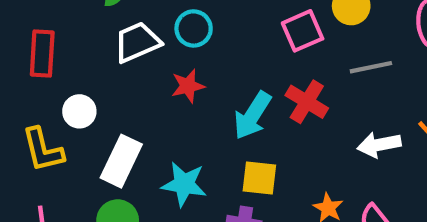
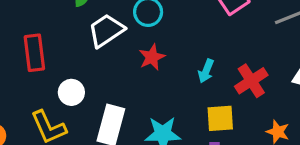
red cross: (307, 102) -> (251, 81), moved, turned 36
cyan arrow: (252, 116) -> (206, 71), size x0.6

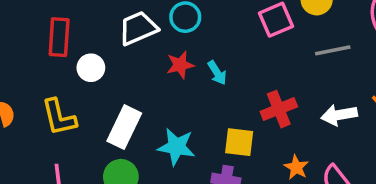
cyan arrow: (206, 71) -> (217, 73), moved, turned -65
white circle: (71, 92) -> (91, 68), moved

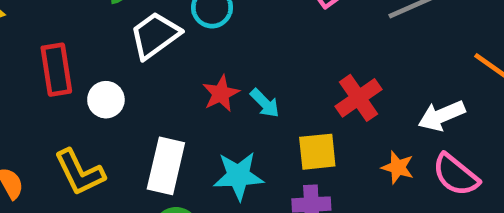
red star: (180, 65) -> (221, 94), moved
cyan arrow: (217, 73) -> (265, 103), moved
white arrow: (339, 115) -> (442, 116), moved

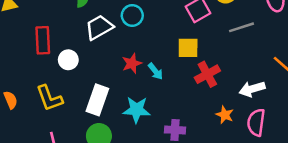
yellow square: (317, 152) -> (188, 48), moved
pink semicircle: (456, 175) -> (256, 122), turned 52

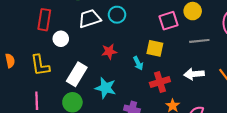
cyan arrow: (155, 71) -> (138, 63), moved
red cross: (207, 74) -> (160, 82), moved
white arrow: (252, 89) -> (194, 74), moved

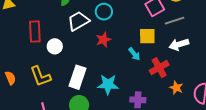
gray line: (199, 41) -> (175, 21), moved
red star: (109, 51) -> (103, 40), moved
white arrow: (194, 74) -> (179, 44), moved

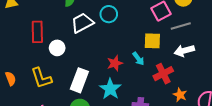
red star: (103, 40) -> (115, 63), moved
cyan star: (108, 84) -> (110, 89), turned 30

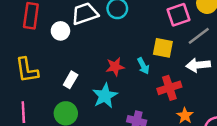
gray line: (181, 26) -> (199, 36), turned -30
white circle: (57, 48) -> (60, 31), moved
white rectangle: (79, 80) -> (71, 80), size x0.6

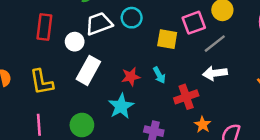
yellow square: (163, 48) -> (167, 39), moved
white rectangle: (71, 80) -> (88, 70), moved, size x1.6

